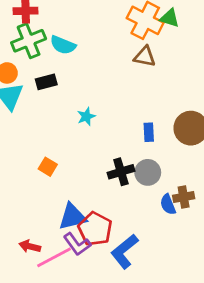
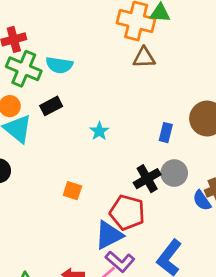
green cross: (29, 41) -> (24, 69), turned -32
blue rectangle: (149, 132) -> (166, 133), turned 30
red pentagon: (95, 229) -> (127, 212), moved

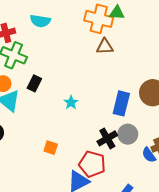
cyan semicircle: (59, 65) -> (40, 21), moved
black rectangle: (51, 106) -> (34, 83), turned -35
blue rectangle: (166, 133) -> (121, 103), size x1.6

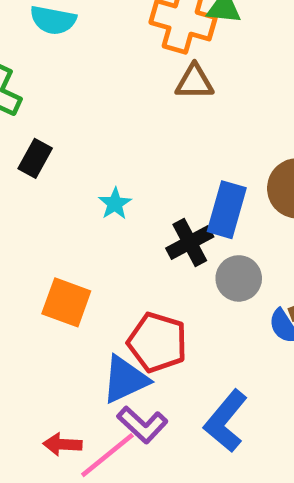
black cross: (107, 138) -> (190, 242), moved
orange square: (51, 148) -> (66, 302), size x1.5

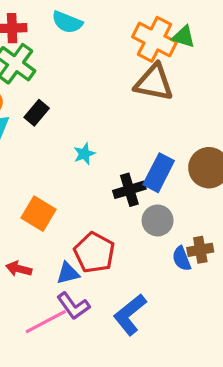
brown triangle: (194, 82) -> (154, 83), size x1.5
blue triangle: (125, 379) -> (68, 273), size x0.7
red arrow: (63, 444) -> (19, 269), moved

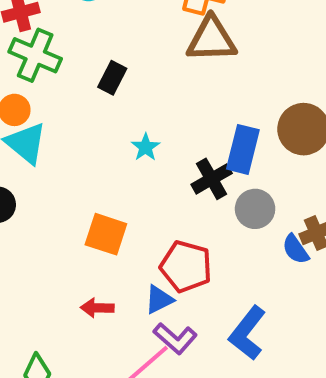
black rectangle: (37, 113) -> (112, 78), moved

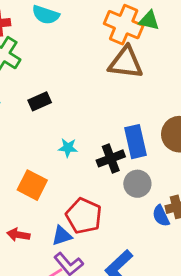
black rectangle: (112, 78) -> (40, 101), moved, turned 30
cyan star: (146, 147) -> (68, 148), moved, turned 30
blue rectangle: (243, 149) -> (135, 142), turned -36

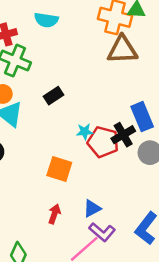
red pentagon: (84, 216) -> (103, 142), moved
red arrow: (18, 235) -> (54, 214), turned 108

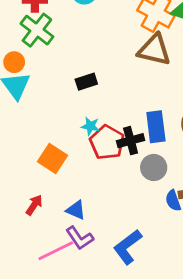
black rectangle: (54, 96) -> (86, 82), moved
blue triangle: (92, 208) -> (76, 210), turned 36

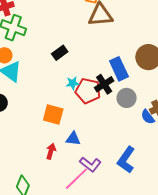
blue triangle: (76, 210) -> (73, 139), moved

